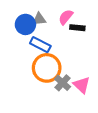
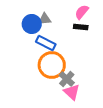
pink semicircle: (66, 17) -> (82, 12), moved
pink triangle: (82, 85) -> (72, 92), moved

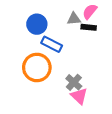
gray triangle: (45, 19) -> (74, 19), moved
orange circle: (52, 65) -> (37, 67), moved

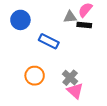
blue circle: (37, 24) -> (20, 20), moved
orange circle: (37, 67) -> (35, 76), moved, size x0.7

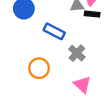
gray cross: (70, 78) -> (77, 53), moved

